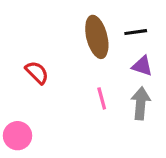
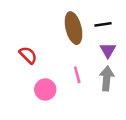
purple triangle: (142, 66) -> (108, 50), turned 42
pink circle: (18, 136) -> (45, 89), moved

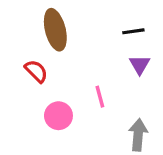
brown ellipse: (74, 28) -> (55, 30), moved
gray arrow: (107, 78) -> (138, 135), moved

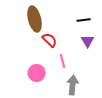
red semicircle: (36, 71) -> (50, 40), moved
gray arrow: (138, 135) -> (73, 85), moved

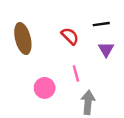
brown ellipse: (35, 19) -> (23, 39), moved
red semicircle: (50, 40) -> (70, 36), moved

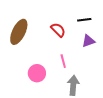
brown ellipse: (23, 39) -> (19, 32), turned 40
purple triangle: (106, 49) -> (88, 41), turned 40

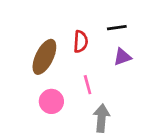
red semicircle: (58, 30) -> (81, 42), turned 49
brown ellipse: (19, 32) -> (44, 57), moved

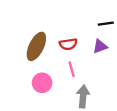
black line: (117, 28) -> (106, 24), moved
red semicircle: (81, 42) -> (68, 44), moved, turned 78

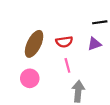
pink circle: (42, 83) -> (30, 78), moved

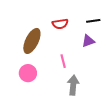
red semicircle: (64, 42) -> (60, 24), moved

